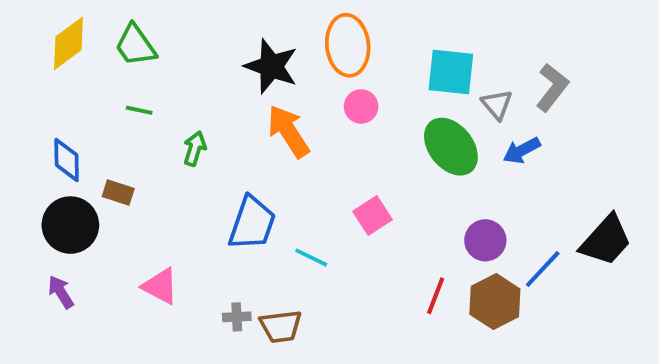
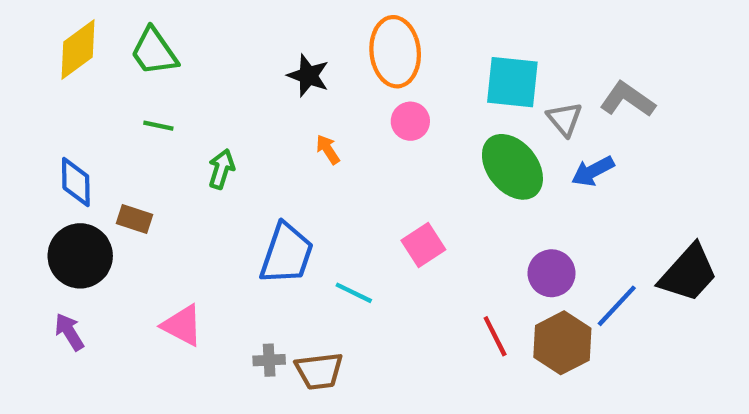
black star: (271, 66) -> (308, 76), size x0.7
gray L-shape: (552, 87) -> (628, 99), turned -93
orange arrow: (288, 131) -> (328, 149), size x0.5
red line: (436, 296) -> (495, 336), turned -48

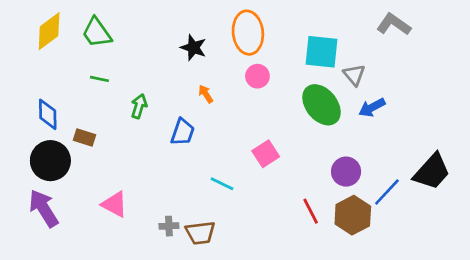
gray L-shape: (628, 99) -> (394, 24), moved
blue trapezoid: (287, 254) -> (183, 132), moved, size x0.7
purple arrow: (69, 332) -> (44, 208), size x1.6

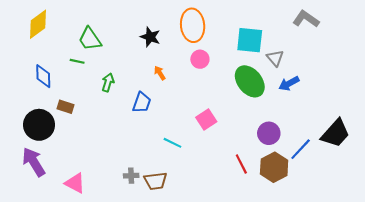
green trapezoid: (97, 33) -> (90, 39), moved
blue diamond: (48, 114) -> (43, 76), moved
pink triangle: (114, 204) -> (75, 183), moved

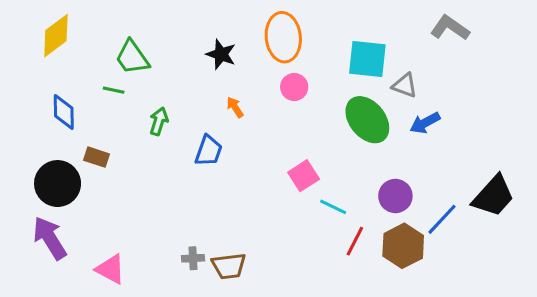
gray triangle: (275, 58) -> (405, 85), turned -30
cyan line: (172, 143) -> (333, 207), moved
red line: (241, 164) -> (355, 241), turned 54

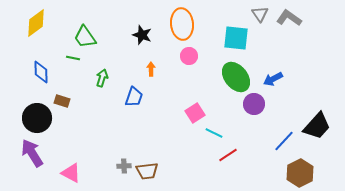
gray triangle: (405, 85) -> (260, 14), moved, turned 36
orange arrow: (235, 107) -> (151, 69), turned 32
purple circle: (395, 196) -> (254, 104), moved
red line: (355, 241) -> (228, 155), turned 30
brown hexagon: (403, 246) -> (300, 173), moved

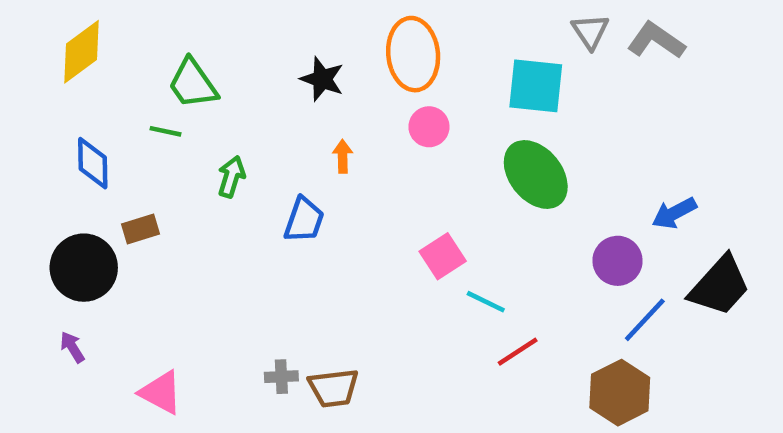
blue arrow: (273, 79) -> (674, 213), moved
brown rectangle: (62, 101) -> (141, 229), turned -35
purple circle: (254, 104) -> (618, 261), moved
purple arrow: (32, 153) -> (72, 347), size x0.5
brown hexagon: (300, 173) -> (620, 393), moved

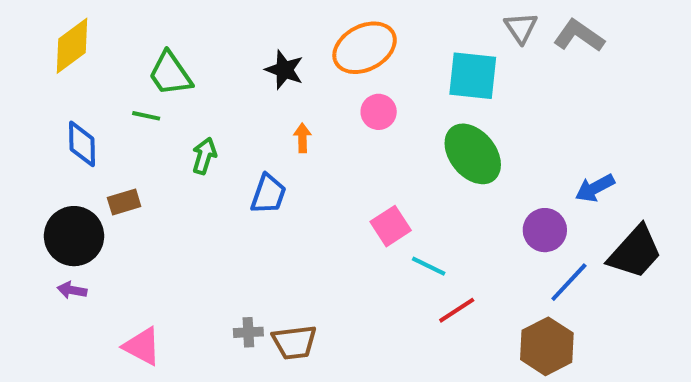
orange ellipse: (413, 54) -> (365, 48), turned 68
purple arrow: (72, 347) -> (72, 290), moved, turned -48

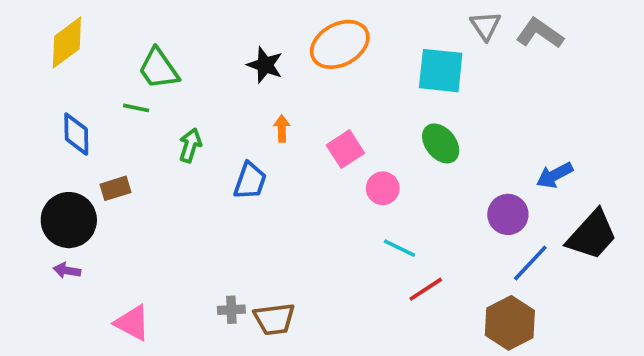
pink circle: (379, 112) -> (383, 188), moved
green ellipse: (473, 154) -> (441, 143), size x0.7
pink square: (391, 226) -> (345, 149), moved

